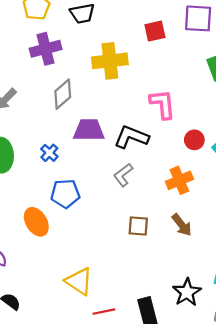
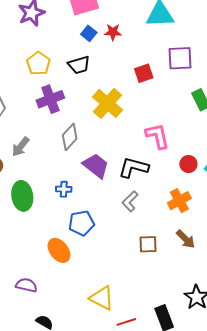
yellow cross: (110, 61) -> (107, 103), turned -36
purple trapezoid: (89, 130) -> (96, 166), turned 44
blue cross: (49, 153) -> (64, 189), turned -35

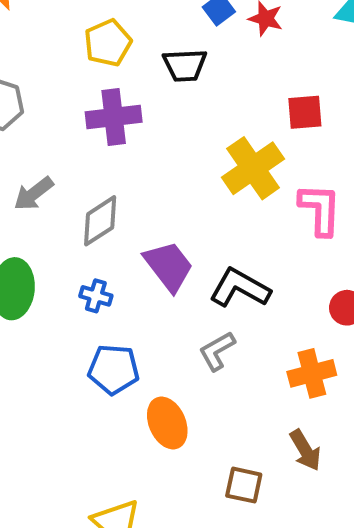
yellow cross: (107, 103) -> (253, 168), moved
pink L-shape: (157, 136) -> (320, 209), moved
gray diamond: (70, 137) -> (100, 221), moved
brown square: (148, 244) -> (244, 485), moved
orange ellipse: (59, 250) -> (167, 423), moved

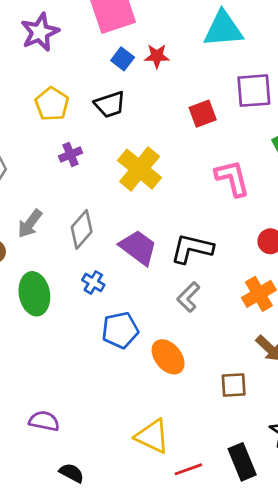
purple cross: (114, 117) -> (70, 155), size x0.6
yellow cross: (253, 168) -> (140, 169), moved
blue cross: (96, 296) -> (93, 282), turned 30

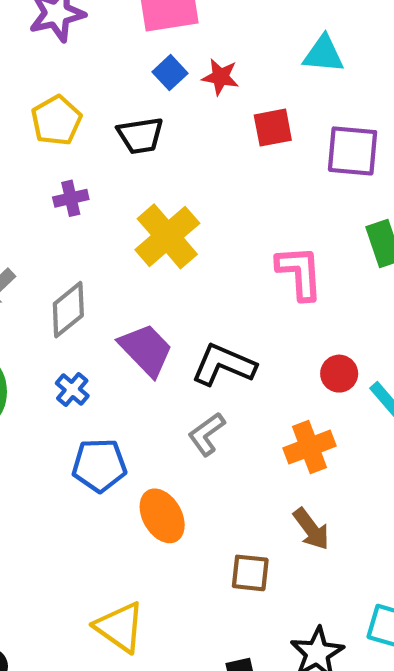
cyan triangle: (223, 29) -> (323, 54), size x0.7
red square: (203, 114) -> (273, 128), moved

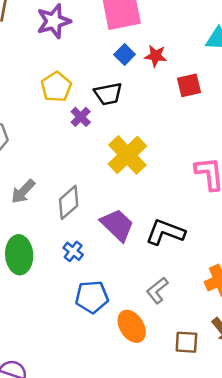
purple cross: (71, 198) -> (81, 117), moved, turned -30
gray L-shape: (207, 434) -> (157, 290), moved
brown square: (250, 573) -> (186, 342), moved

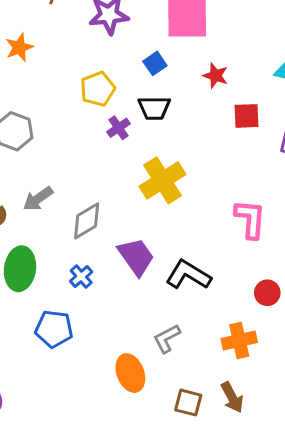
blue square: (125, 54) -> (155, 63), moved
blue pentagon: (92, 297) -> (54, 329), moved

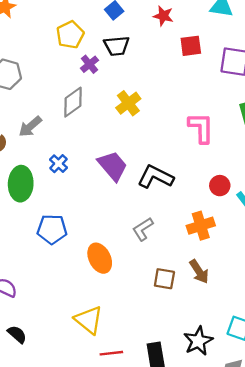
yellow cross: (162, 180) -> (128, 103), size x0.7
gray diamond: (87, 221) -> (73, 102), moved
blue cross: (81, 277) -> (58, 164), moved
orange ellipse: (130, 373) -> (100, 258), moved

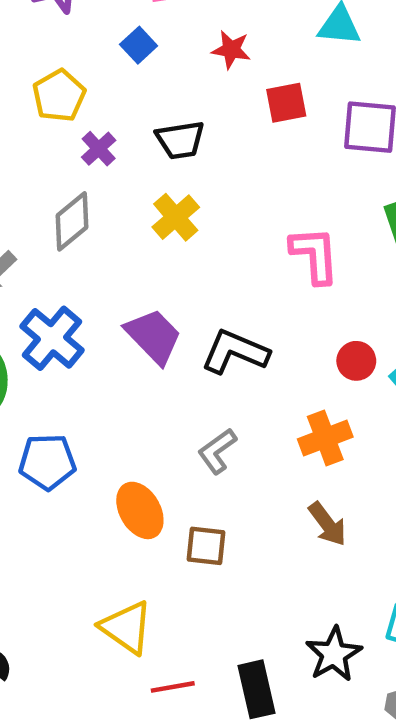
black trapezoid: (117, 46) -> (180, 140), moved
blue cross: (58, 164) -> (52, 338), size x1.8
brown square: (164, 279) -> (206, 546), moved

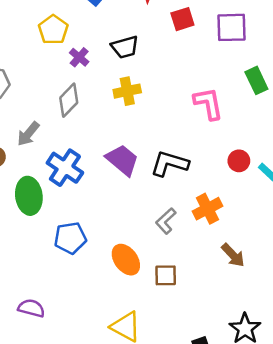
yellow cross: (176, 217) -> (127, 91), turned 36
orange cross: (325, 438) -> (208, 209), moved

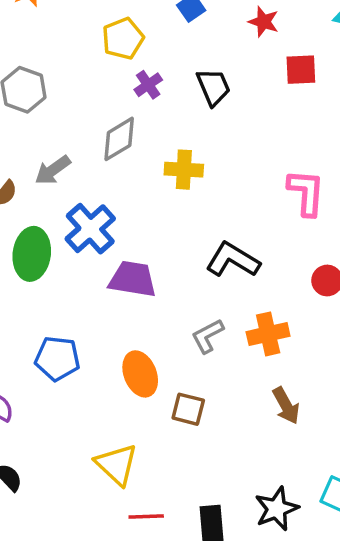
black trapezoid: (125, 47) -> (213, 87), turned -112
yellow cross: (127, 91) -> (184, 170), moved
purple trapezoid: (122, 160) -> (133, 279), moved, turned -45
blue pentagon: (70, 238) -> (57, 358), moved

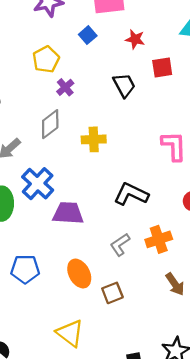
black trapezoid: (213, 87) -> (124, 85), moved
brown square: (188, 409) -> (112, 293), turned -30

